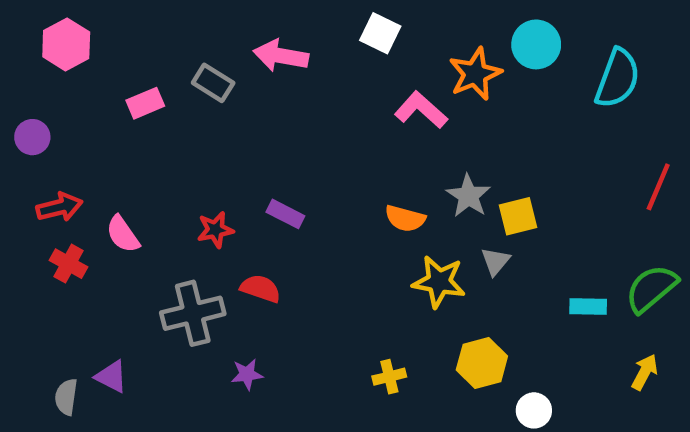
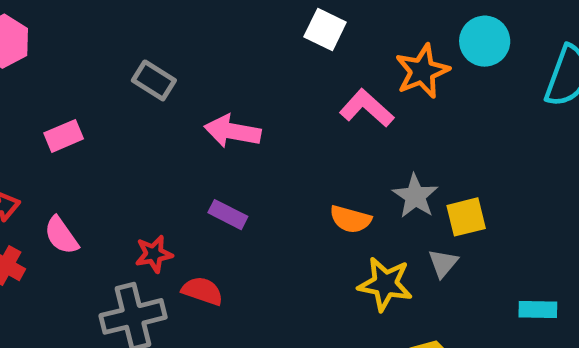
pink arrow: (281, 56) -> (232, 131), moved
pink rectangle: (145, 103) -> (64, 136), moved
red star: (215, 230) -> (154, 254), moved

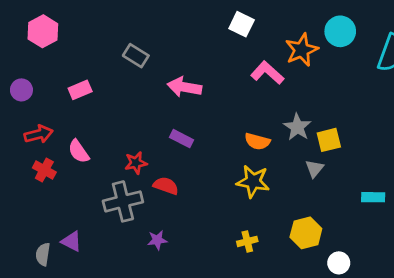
yellow star: (385, 284) -> (253, 181), moved

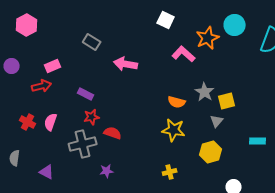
red arrow: (39, 134) -> (42, 86), moved
purple rectangle: (182, 139) -> (86, 94), moved
pink semicircle: (79, 151) -> (51, 122), moved, turned 54
yellow hexagon: (306, 233) -> (211, 152), moved
gray semicircle: (43, 254) -> (15, 158), moved

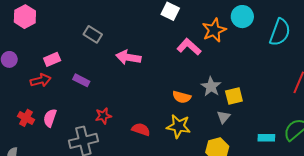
purple rectangle: (86, 94) -> (81, 80), moved
red star: (92, 117) -> (103, 116), moved
red semicircle: (113, 133) -> (141, 129), moved

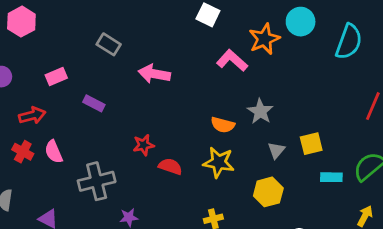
red arrow: (41, 80) -> (32, 115), moved
yellow square: (234, 96) -> (311, 144), moved
red star: (103, 116) -> (144, 145), moved
pink semicircle: (50, 118) -> (54, 152), turned -42

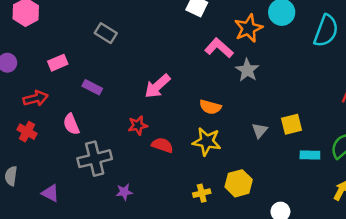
pink arrow: (154, 74) -> (157, 86), moved, turned -52
gray star: (260, 111) -> (247, 70), moved
pink semicircle: (54, 152) -> (71, 124), moved
yellow hexagon: (268, 192) -> (239, 183), moved

